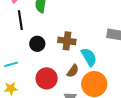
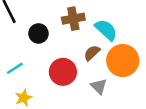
brown semicircle: (73, 71) -> (92, 53), turned -152

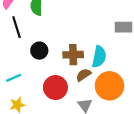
brown cross: (73, 19) -> (73, 55), moved
cyan semicircle: (106, 30) -> (99, 57), turned 50

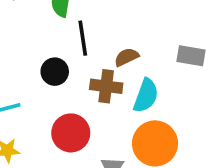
black line: (17, 27) -> (83, 38), moved
brown semicircle: (83, 75) -> (127, 57), moved

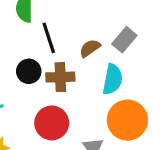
gray rectangle: (191, 56) -> (124, 40), moved, turned -50
brown cross: (106, 86) -> (60, 77), moved

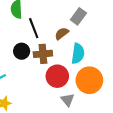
gray rectangle: (124, 40) -> (78, 16), moved
red circle: (52, 123) -> (57, 76), moved

